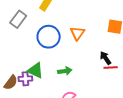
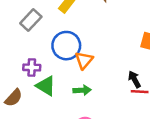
orange triangle: (77, 33) -> (84, 60), moved
purple cross: (25, 79) -> (32, 67), moved

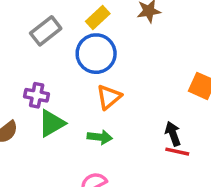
blue circle: (66, 46) -> (96, 54), moved
green triangle: (46, 86) -> (52, 123), turned 50

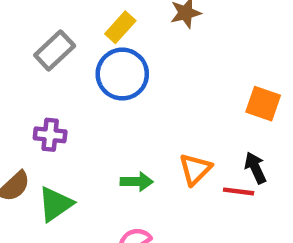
orange triangle: (109, 97) -> (195, 169), moved
green triangle: (52, 123) -> (55, 204), moved
black arrow: (173, 134) -> (255, 168), moved

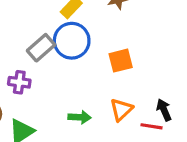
gray rectangle: (55, 50) -> (41, 48), moved
orange square: (263, 104) -> (121, 61), moved, turned -35

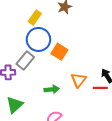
gray rectangle: (41, 48) -> (25, 61), moved
orange square: (121, 61) -> (59, 52), moved, turned -35

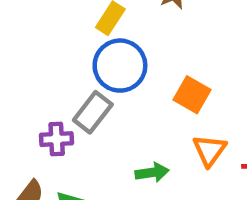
orange square: (59, 52) -> (192, 95), moved

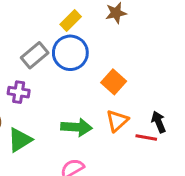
gray rectangle: (93, 112) -> (35, 55), moved
green arrow: (152, 173) -> (76, 127), size x1.4

